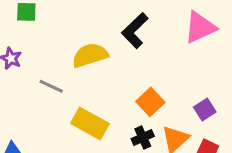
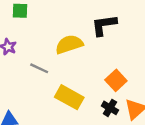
black L-shape: (135, 30) -> (104, 25), turned 36
black cross: (143, 137) -> (110, 108), turned -35

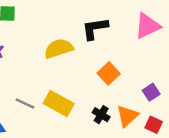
gray line: (39, 68) -> (25, 103), moved
orange square: (116, 80) -> (109, 73), moved

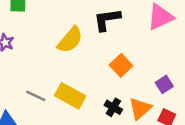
yellow semicircle: (59, 48) -> (70, 40), turned 148

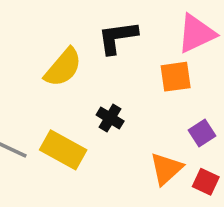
orange square: (121, 65) -> (176, 77), moved, turned 35
black cross: (113, 107) -> (110, 118), moved

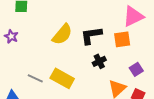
black L-shape: (118, 37) -> (91, 35), moved
black cross: (110, 118) -> (99, 61), moved, turned 32

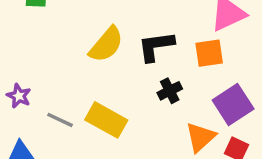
purple star: (11, 36) -> (19, 96), moved
purple square: (136, 69) -> (233, 105), size x1.6

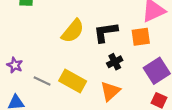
orange triangle: (201, 137) -> (110, 91), moved

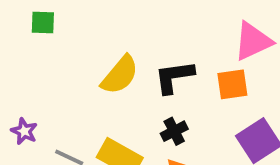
black cross: (115, 62) -> (174, 131), moved

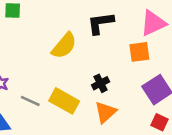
black L-shape: (174, 77) -> (100, 23), moved

